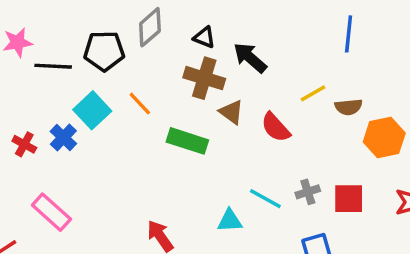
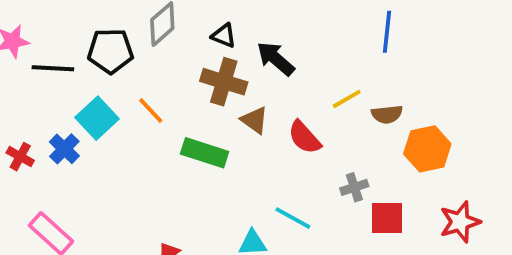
gray cross: (308, 192) -> (354, 187), moved

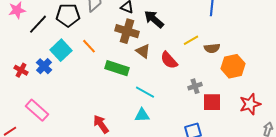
black line: (53, 68) -> (38, 24), turned -50
cyan line: (293, 218) -> (145, 92), moved

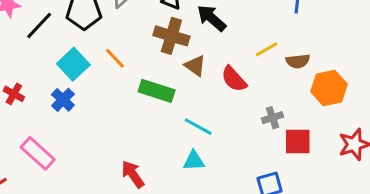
blue cross: (44, 66) -> (63, 100), moved

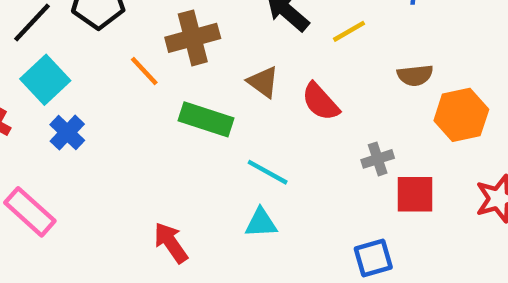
brown cross: (171, 36) -> (193, 38), moved, turned -32
yellow line: (267, 49) -> (349, 31), moved
cyan square: (73, 64) -> (45, 80), moved

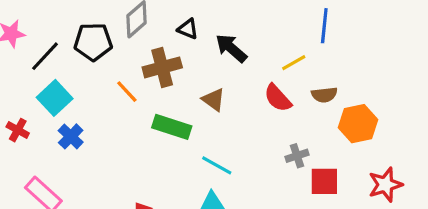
yellow line: (349, 31) -> (294, 63), moved
red semicircle: (320, 102) -> (278, 98), moved

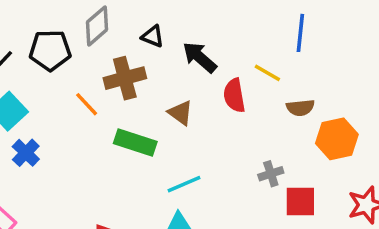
yellow line: (294, 63) -> (267, 73), turned 60
red semicircle: (278, 98) -> (234, 95), moved, turned 32
cyan line: (217, 165) -> (184, 184), turned -52

